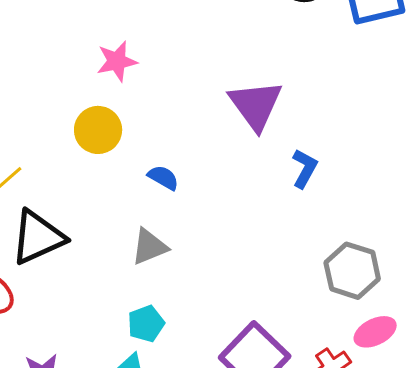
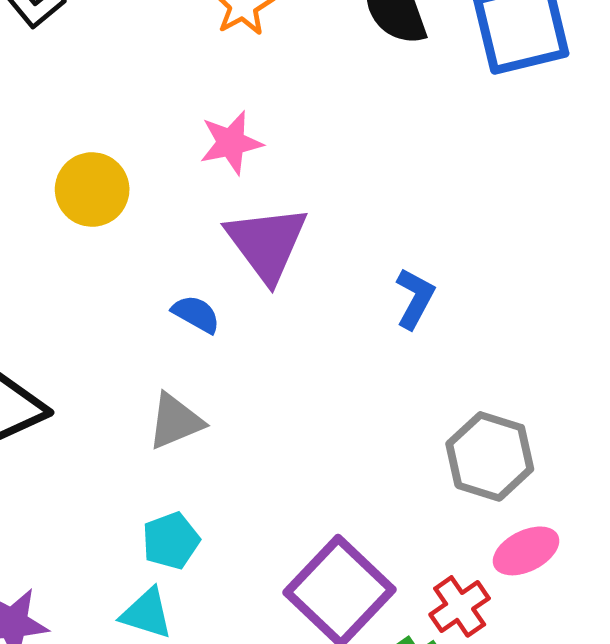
pink star: (117, 61) -> (231, 143), moved
purple triangle: (256, 105) -> (267, 243), moved
yellow circle: (98, 130) -> (92, 190), moved

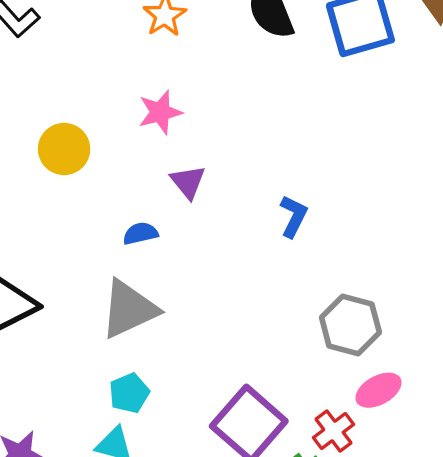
purple triangle: (267, 243) -> (188, 182), size x0.6
blue semicircle: (196, 314) -> (140, 233), turned -40
gray triangle: (175, 421) -> (129, 309), size x1.5

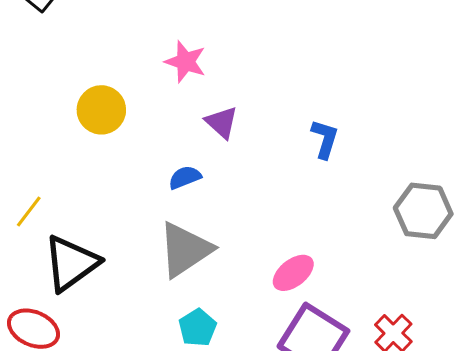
pink star: (160, 112) -> (185, 62), turned -30
gray hexagon: (350, 325) -> (423, 211), moved
pink ellipse: (378, 390) -> (293, 273), moved

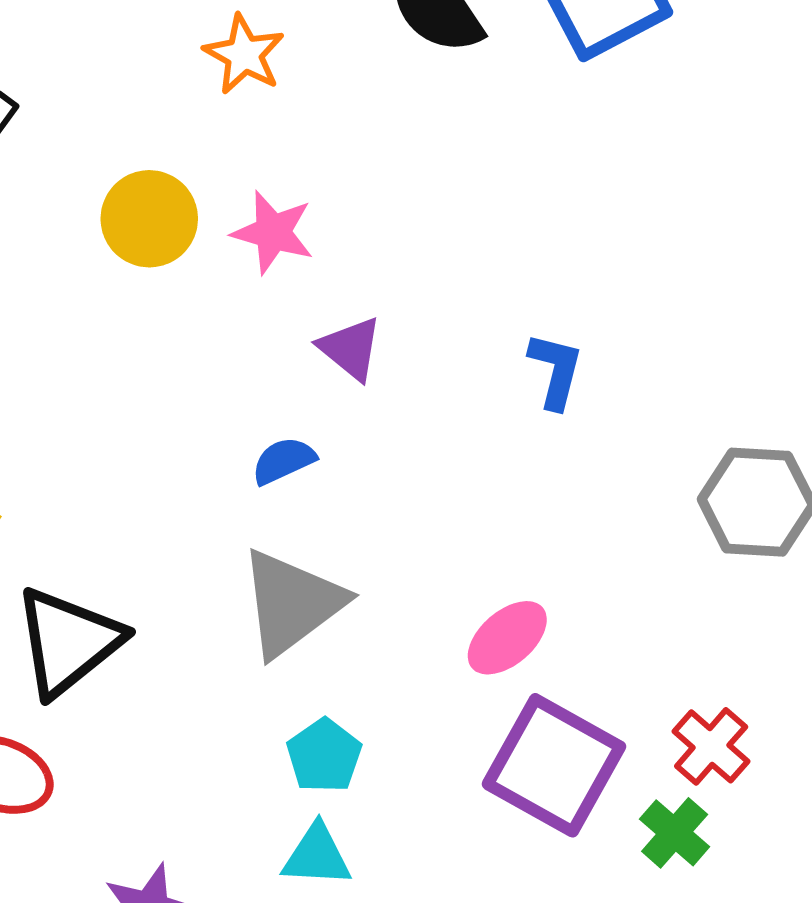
yellow circle: (101, 110) -> (149, 219), moved

